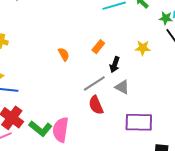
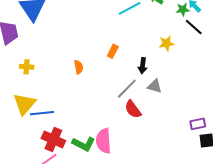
orange rectangle: (98, 47) -> (113, 51), moved
orange semicircle: (64, 54) -> (79, 67), moved, turned 32
purple rectangle: (139, 122) -> (198, 124), moved, size x0.6

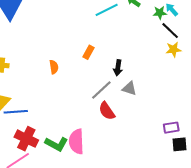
yellow star: (166, 43) -> (174, 49), moved

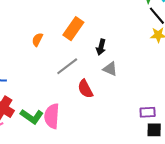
orange rectangle: (89, 52) -> (73, 29), size x1.6
orange semicircle: (54, 67) -> (37, 40), turned -152
gray line: (101, 90) -> (67, 66), moved

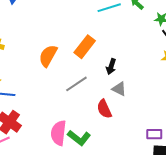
orange semicircle: (37, 40) -> (48, 56), size x1.6
red semicircle: (85, 89) -> (104, 109), moved
green L-shape: (32, 116) -> (79, 138), moved

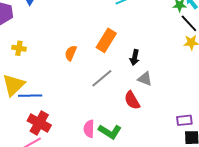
orange semicircle: (48, 56) -> (71, 53), size x0.7
pink semicircle: (59, 133) -> (89, 129), size x0.7

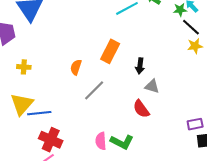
gray line: (102, 78) -> (94, 90), moved

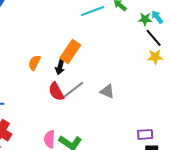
black arrow: (140, 66) -> (60, 67), moved
gray line: (94, 90) -> (73, 90), moved
red semicircle: (141, 109) -> (56, 92), moved

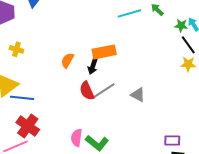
orange rectangle: (70, 51) -> (104, 52), turned 40

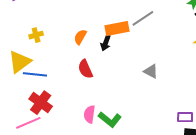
yellow cross: (16, 49) -> (36, 35), moved, turned -32
gray line: (104, 90) -> (143, 18), moved
red semicircle: (87, 91) -> (85, 69), moved

